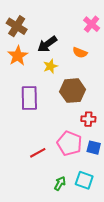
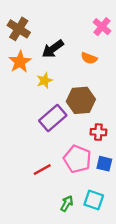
yellow star: (50, 66) -> (45, 80), moved
purple rectangle: (29, 98) -> (53, 118), moved, turned 50

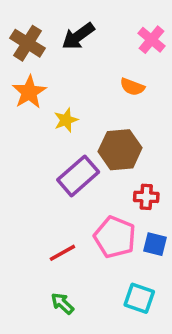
black arrow: (53, 49) -> (78, 36), moved
green arrow: (67, 204) -> (62, 303), moved, turned -77

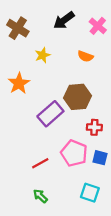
black arrow: (78, 36) -> (64, 20), moved
orange star: (29, 92) -> (19, 83), moved
yellow star: (66, 120) -> (43, 55), moved

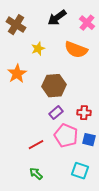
orange semicircle: (85, 56) -> (76, 50), size x1.6
brown hexagon: (77, 97) -> (54, 86), moved
purple rectangle: (50, 114) -> (56, 113), moved, size x0.6

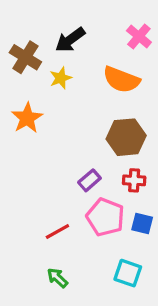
black arrow: (57, 18) -> (70, 40), moved
brown cross: (16, 25) -> (25, 57), moved
brown hexagon: (54, 86) -> (126, 137), moved

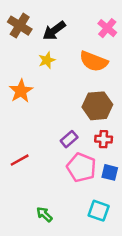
brown cross: (25, 57) -> (20, 26), moved
red line: (57, 232) -> (20, 160), moved

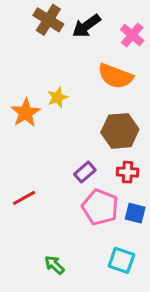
brown cross: (20, 26) -> (48, 20), moved
black arrow: (54, 31) -> (86, 26), moved
yellow star: (47, 60) -> (57, 97), moved

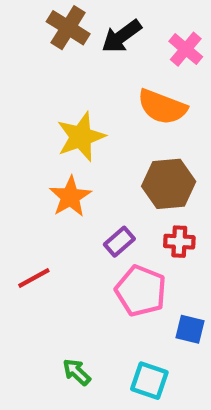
yellow star: (57, 97) -> (81, 137), size x1.6
orange star: (26, 113) -> (70, 197), moved
blue square: (135, 213) -> (190, 329), moved
cyan square: (121, 260) -> (149, 381), moved

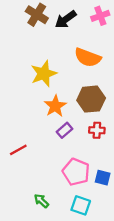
pink cross: (186, 49) -> (100, 16), moved, turned 30
orange star: (70, 197) -> (55, 106), moved
pink pentagon: (141, 291) -> (76, 172), moved

